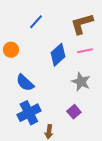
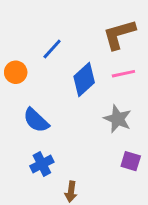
blue line: (36, 22) -> (52, 49), moved
purple square: (74, 112) -> (131, 161), moved, turned -32
blue cross: (29, 113) -> (42, 164), size x0.7

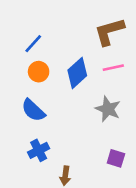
blue line: (52, 49) -> (33, 44), moved
orange circle: (16, 72) -> (39, 72), moved
purple square: (131, 161) -> (116, 158), moved

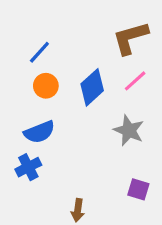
pink line: (113, 68) -> (135, 81), turned -30
blue semicircle: (33, 110) -> (39, 132), turned -65
blue cross: (39, 150) -> (28, 167), moved

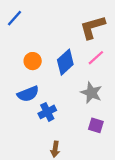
blue line: (39, 52) -> (14, 18), moved
blue cross: (28, 167) -> (47, 112), moved
purple square: (138, 189) -> (96, 125), moved

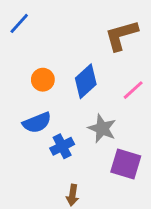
pink line: (96, 58) -> (133, 90), moved
gray star: (91, 93) -> (102, 129), moved
purple square: (96, 125) -> (126, 164), size x1.5

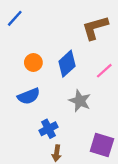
blue cross: (62, 146) -> (48, 129), moved
purple square: (126, 164) -> (102, 145), moved

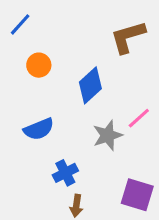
orange circle: (33, 63) -> (39, 65), moved
pink line: (104, 71) -> (139, 118), moved
gray star: (80, 101) -> (108, 135), turned 30

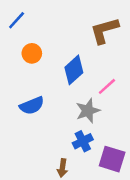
pink line: (139, 118) -> (107, 86), moved
blue cross: (65, 173) -> (83, 141), moved

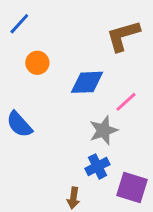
blue diamond: (74, 70) -> (87, 82), turned 40
blue semicircle: (32, 106) -> (19, 124), moved, turned 70

